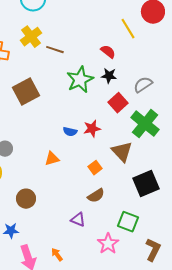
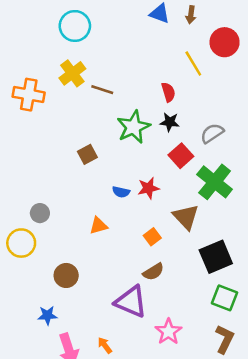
red semicircle: (108, 52) -> (168, 92), turned 35
brown square: (26, 92) -> (87, 154), moved, size x0.6
purple triangle: (78, 220) -> (131, 302), size x1.8
green square: (128, 222) -> (225, 298), moved

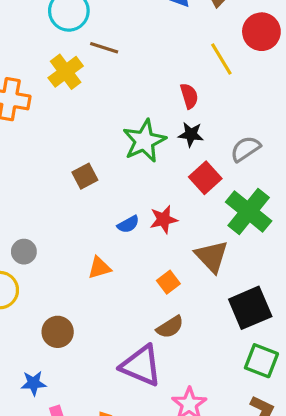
brown line: (102, 90) -> (104, 48), moved
blue semicircle: (121, 192) -> (128, 224), turned -42

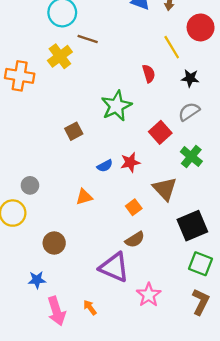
black star: (191, 134) -> (190, 78), moved
green cross: (249, 211) -> (191, 157), size x0.7

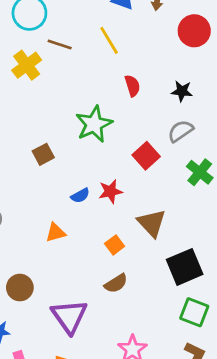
yellow line: (172, 47) -> (109, 40), moved
green cross: (191, 157) -> (200, 172), moved
purple triangle: (114, 267) -> (69, 316), moved, turned 32

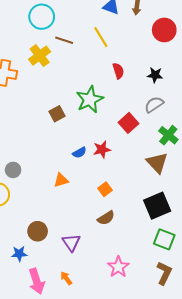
brown square: (43, 154) -> (57, 114), moved
brown triangle: (152, 223) -> (157, 163), moved
brown circle: (20, 288) -> (38, 231), moved
purple triangle: (69, 316) -> (71, 242), size x0.7

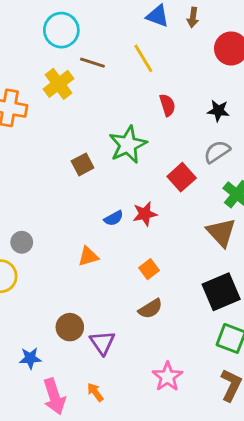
brown circle: (38, 231) -> (70, 327), moved

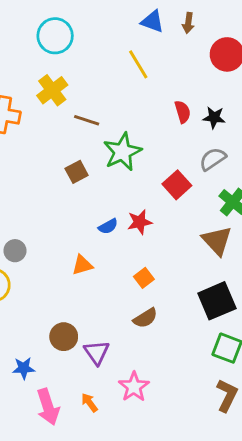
brown line: (92, 63) -> (87, 120), moved
red semicircle: (167, 105) -> (183, 112), moved
pink star: (167, 377) -> (134, 387), moved

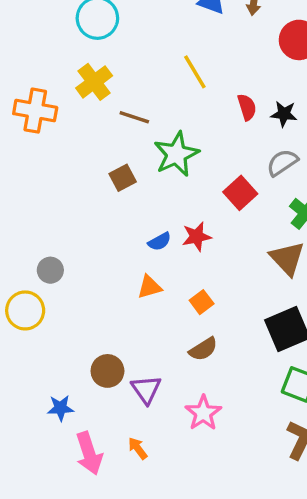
yellow line: (138, 64) -> (195, 72), moved
orange triangle: (82, 265) -> (149, 287), moved
pink star: (134, 387) -> (203, 413), moved

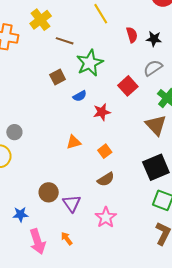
blue semicircle: (160, 242) -> (80, 96), moved

